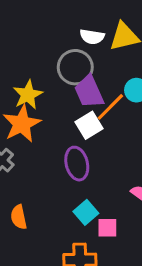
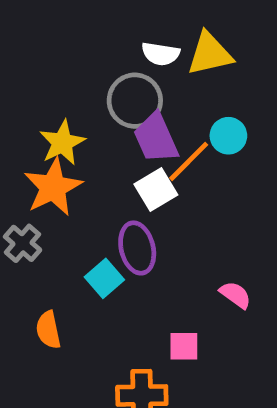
cyan square: (86, 212) -> (104, 278), moved

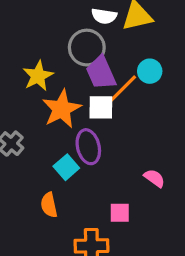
orange star: (53, 187) -> (62, 109), moved
white square: (156, 190) -> (101, 107), turned 32
orange semicircle: (48, 330) -> (49, 205), moved

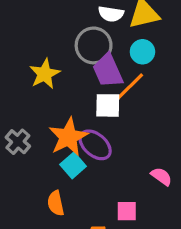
cyan circle: (150, 71) -> (142, 52), moved
orange star: (62, 109) -> (68, 137), moved
purple ellipse: (88, 147) -> (95, 145), turned -36

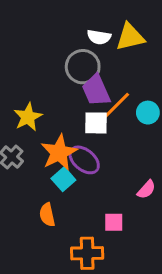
cyan circle: (142, 52) -> (148, 113), moved
yellow star: (45, 74) -> (28, 117), moved
pink semicircle: (161, 176) -> (146, 190), turned 96

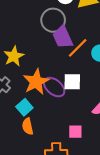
white square: (96, 123) -> (72, 82), moved
cyan square: (63, 179) -> (24, 107), moved

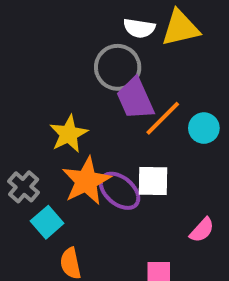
yellow star: (14, 56) -> (69, 134), moved
cyan square: (24, 107) -> (47, 222), moved

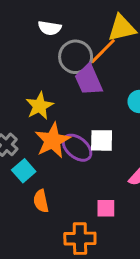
white semicircle: (139, 28) -> (50, 28), moved
orange line: (163, 118) -> (103, 51), moved

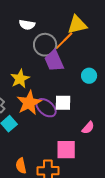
orange semicircle: (41, 201) -> (21, 166), moved
pink square: (106, 208) -> (66, 150), size x1.5

